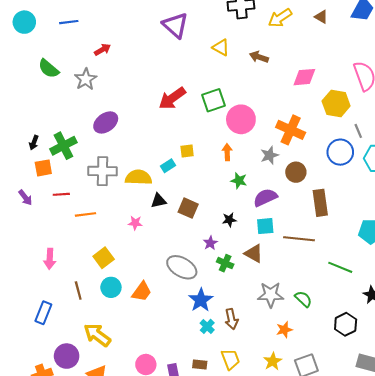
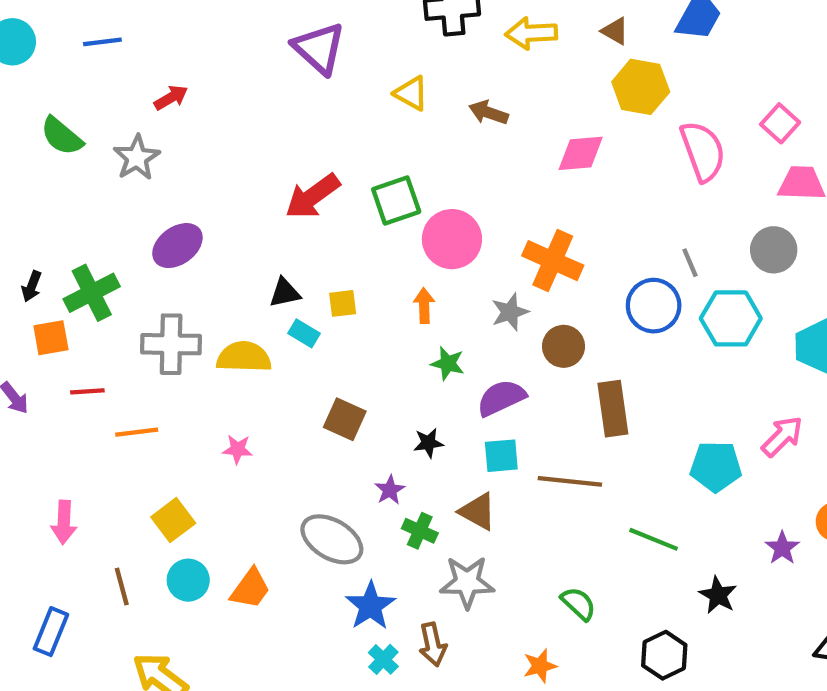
yellow arrow: (280, 18) -> (531, 33), turned 30
yellow hexagon: (336, 103) -> (641, 87), moved
cyan rectangle: (168, 166) -> (304, 333), turned 64
black triangle: (159, 201) -> (285, 293), moved
gray star: (271, 295) -> (467, 582), moved

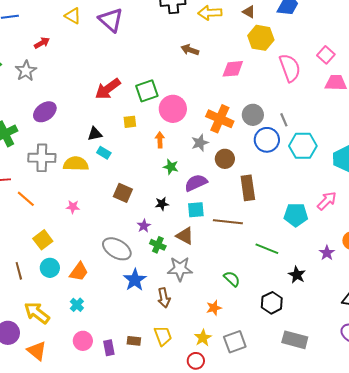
yellow triangle: (411, 93) -> (73, 16), moved
gray circle: (774, 250) -> (253, 115), moved
yellow square: (343, 303) -> (130, 122), moved
orange line: (137, 432) -> (26, 199), turned 48
cyan cross: (383, 659) -> (77, 305), moved

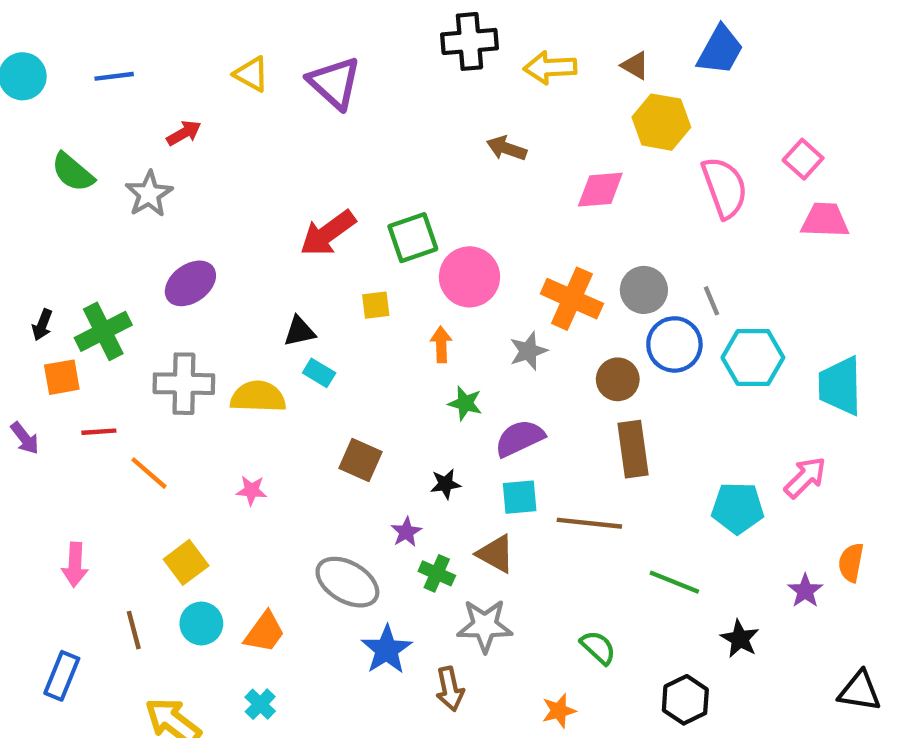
brown circle: (225, 159) -> (618, 379), moved

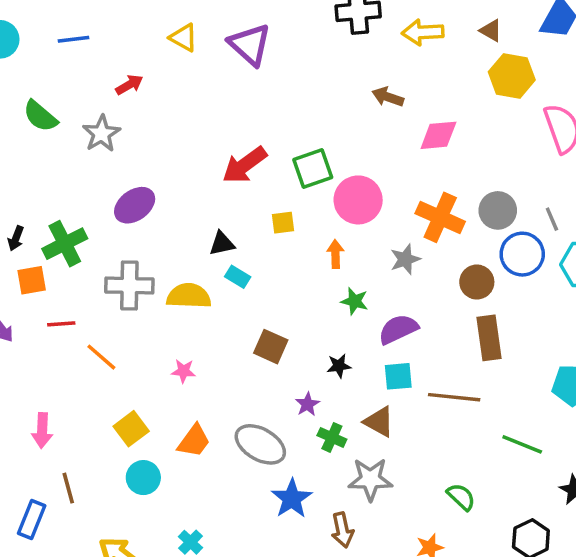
pink diamond: (600, 190) -> (438, 135), moved
brown line: (134, 630) -> (68, 488), moved
orange trapezoid: (265, 632) -> (194, 441), moved

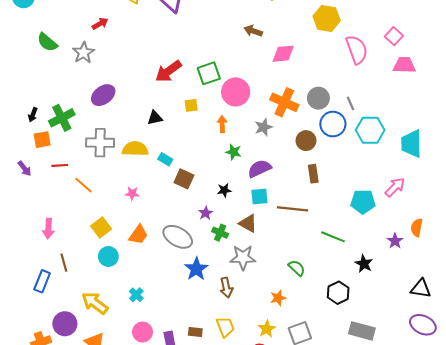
cyan rectangle: (238, 277) -> (165, 159), moved
brown rectangle: (489, 338) -> (313, 174), size x0.7

